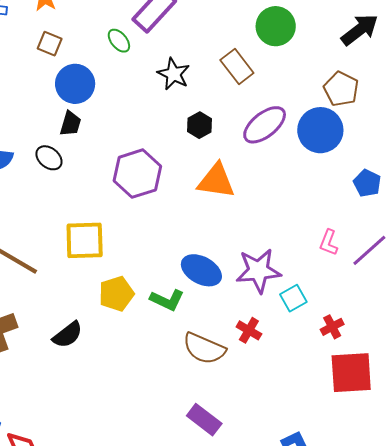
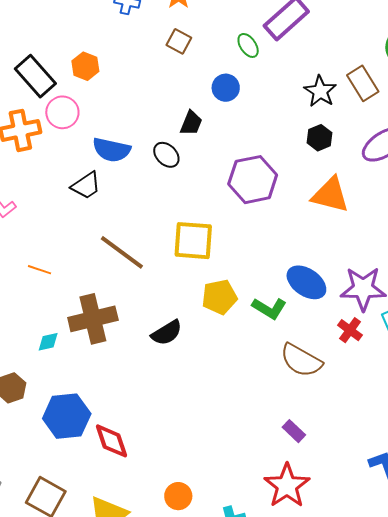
black star: (174, 74) -> (320, 91), moved
blue circle: (75, 84) -> (226, 88), moved, size x0.7
red cross: (249, 330) -> (350, 330), moved
purple rectangle: (204, 420) -> (294, 431), size x0.7

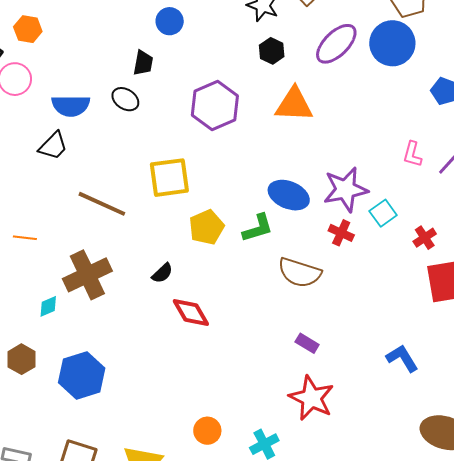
green L-shape: (269, 308) -> (258, 228), turned -36
black semicircle: (167, 333) -> (162, 273), size x0.7
red diamond: (112, 441) -> (191, 312), moved

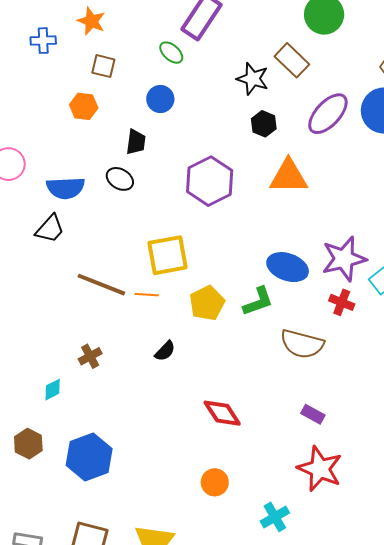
orange hexagon: (28, 29) -> (84, 106), moved
orange line: (25, 238) -> (147, 295), moved
brown cross: (87, 275) -> (90, 356), size x0.5
red diamond: (191, 312) -> (222, 413), moved
orange circle: (207, 431) -> (215, 482), moved

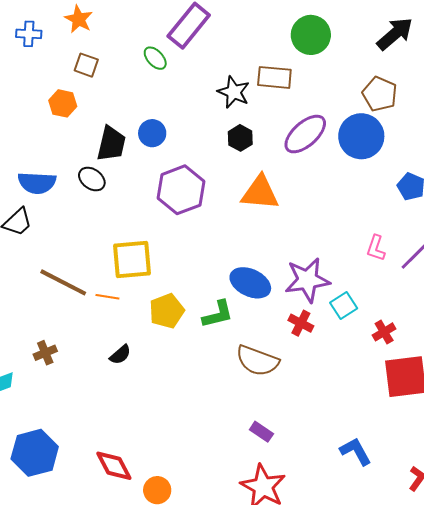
brown rectangle: (292, 60) -> (274, 77), turned -44
blue circle: (160, 99) -> (152, 133), moved
black trapezoid: (136, 142) -> (111, 144), size x1.4
red diamond: (222, 413) -> (114, 466), moved

